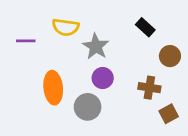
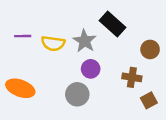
yellow semicircle: (66, 27) -> (53, 43), moved
black rectangle: (145, 27) -> (112, 24), moved, size x1.5
orange ellipse: (53, 88) -> (20, 88), moved, turned -64

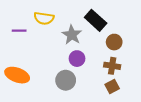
yellow semicircle: (53, 43) -> (44, 18), moved
brown circle: (150, 49) -> (114, 42), moved
brown square: (149, 100) -> (112, 86), moved

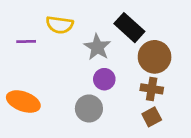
brown circle: (114, 42) -> (155, 57), size x1.5

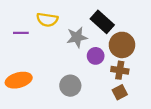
gray star: (97, 47) -> (77, 37), turned 30
purple circle: (104, 79) -> (96, 56), moved
orange ellipse: (23, 102) -> (19, 80), turned -35

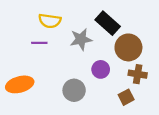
purple line: (21, 33) -> (39, 43), moved
purple circle: (96, 56) -> (101, 69), moved
brown cross: (120, 70) -> (138, 74), moved

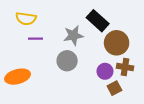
yellow semicircle: (50, 21) -> (26, 19), moved
purple circle: (101, 69) -> (105, 71), moved
gray circle: (74, 90) -> (67, 61), moved

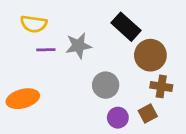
gray star: (73, 35) -> (78, 46), moved
gray circle: (67, 61) -> (106, 85), moved
purple circle: (105, 71) -> (118, 118), moved

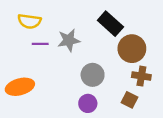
brown square: (148, 114) -> (129, 100), turned -35
purple circle: (118, 118) -> (88, 103), moved

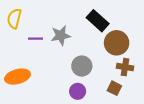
yellow semicircle: (29, 21) -> (14, 19), moved, turned 96

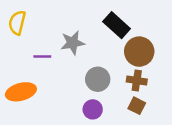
purple line: (35, 39) -> (42, 57), moved
brown cross: (125, 67) -> (137, 80), moved

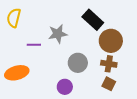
purple circle: (93, 109) -> (65, 87), moved

